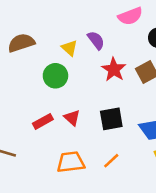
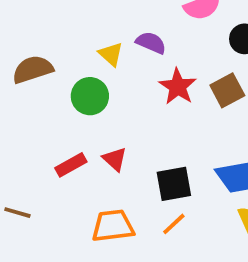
purple semicircle: (96, 40) -> (151, 43), turned -30
brown semicircle: (21, 43) -> (33, 69), moved
black square: (111, 119) -> (174, 184), moved

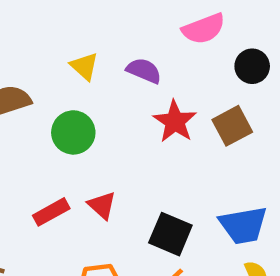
yellow triangle: (111, 54) -> (84, 66), moved
black square: (174, 184) -> (170, 234), turned 33

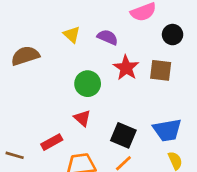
brown square: (232, 126) -> (161, 70), turned 35
green circle: (73, 132) -> (88, 84), moved
red rectangle: (51, 212) -> (52, 142), moved

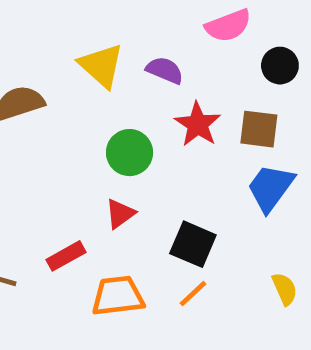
yellow triangle: (72, 35) -> (101, 66), size x1.5
red triangle: (82, 118) -> (120, 214), turned 42
blue trapezoid: (167, 130) -> (271, 188), moved, turned 136

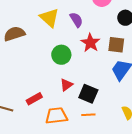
purple semicircle: (165, 70) -> (76, 20), turned 35
red triangle: (120, 214) -> (66, 85), moved
orange line: (193, 294) -> (88, 115), turned 40

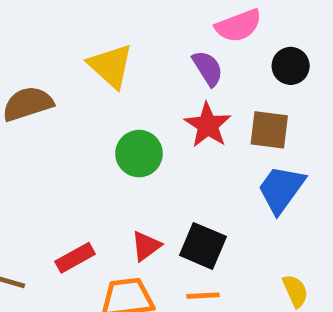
purple semicircle: (76, 20) -> (208, 68), moved
red triangle: (66, 85) -> (146, 246), moved

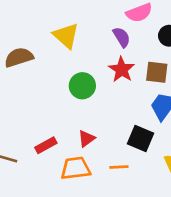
black square: (203, 246) -> (141, 139), moved

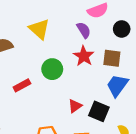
red triangle: (86, 139) -> (75, 106), moved
red rectangle: (46, 145) -> (22, 85), moved

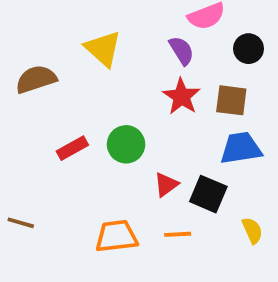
green circle: (52, 69) -> (126, 144), moved
blue trapezoid: (117, 85) -> (241, 148), turned 45

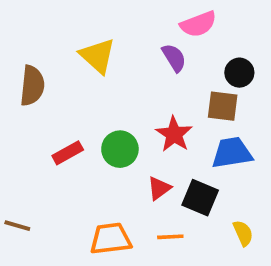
black circle: (249, 49) -> (239, 73), moved
brown semicircle: (36, 79) -> (32, 86), turned 114
red star: (182, 96) -> (174, 134), moved

